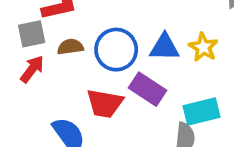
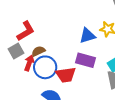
blue circle: (116, 50) -> (45, 67), moved
red arrow: (32, 69) -> (29, 63), moved

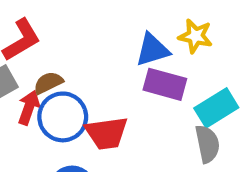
purple rectangle: (86, 60) -> (165, 84), moved

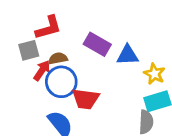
yellow star: (195, 36) -> (154, 74), moved
purple rectangle: (165, 84) -> (97, 44), moved

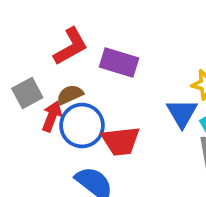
red L-shape: (48, 28) -> (71, 46), moved
blue triangle: (128, 55) -> (182, 113), moved, turned -45

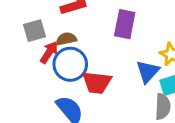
purple rectangle: (119, 63) -> (125, 24), moved, turned 72

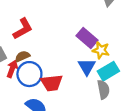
purple rectangle: (125, 24) -> (87, 38), moved, turned -48

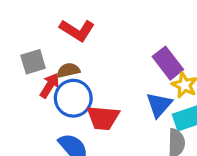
red L-shape: (23, 29) -> (77, 30), turned 50

